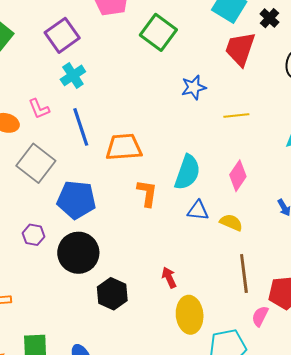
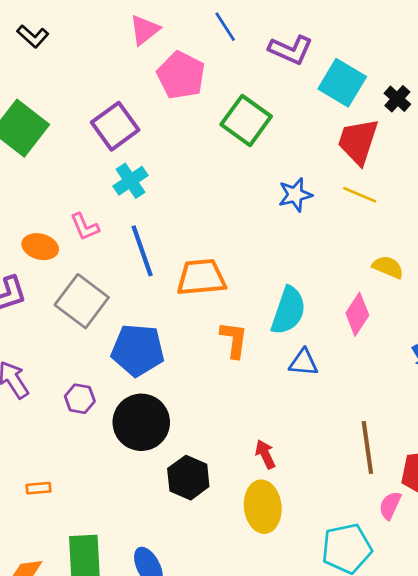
yellow line: (236, 116) -> (360, 195), moved, turned 30
yellow semicircle: (231, 222) -> (388, 267), moved
yellow ellipse: (190, 315) -> (263, 507), moved

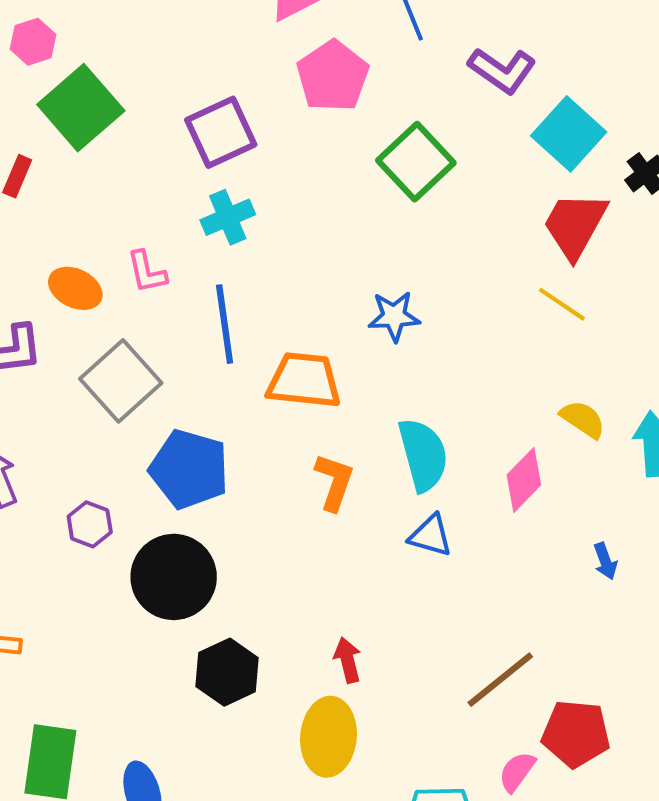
blue star: (295, 195) -> (394, 316), moved
cyan semicircle: (288, 311) -> (423, 455), turned -45
brown line: (367, 447) -> (500, 680), turned 48

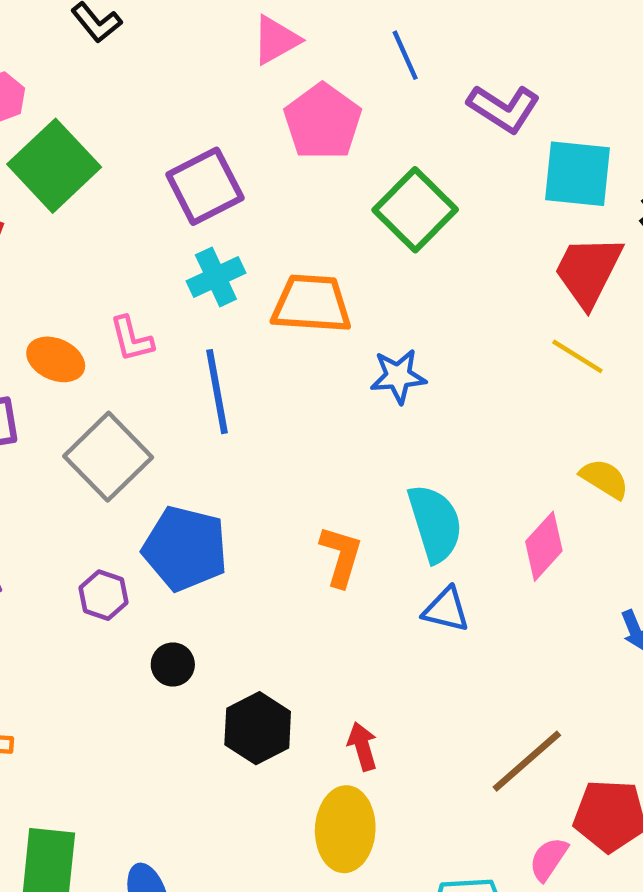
cyan square: (569, 134) -> (578, 174), turned -34
orange trapezoid: (304, 380) -> (311, 304), moved
purple hexagon: (90, 524) -> (104, 595), moved
black circle: (174, 577) -> (173, 665), size x0.5
black hexagon: (227, 672) -> (258, 728), moved

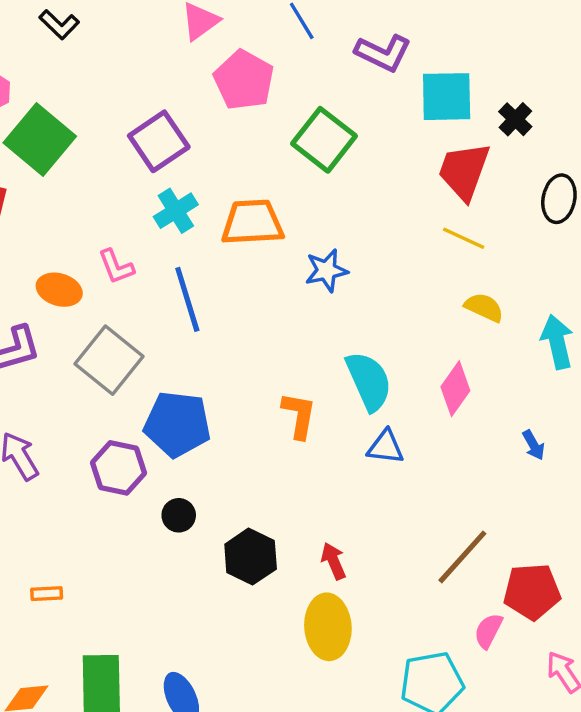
yellow semicircle: (604, 479) -> (484, 307), moved
purple hexagon: (104, 595) -> (118, 468), size x1.4

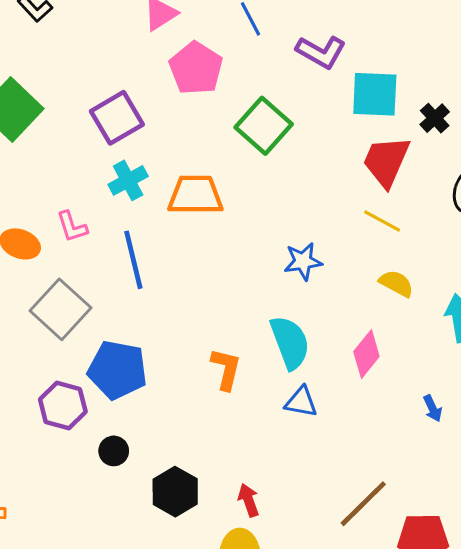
blue star: (326, 270) -> (303, 261), moved

